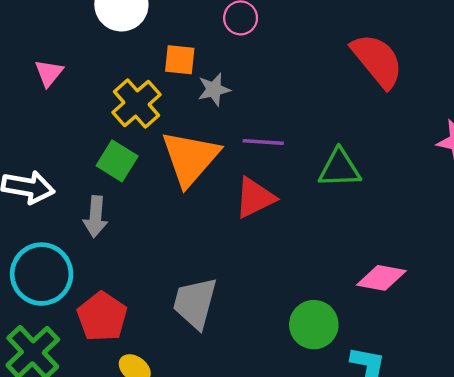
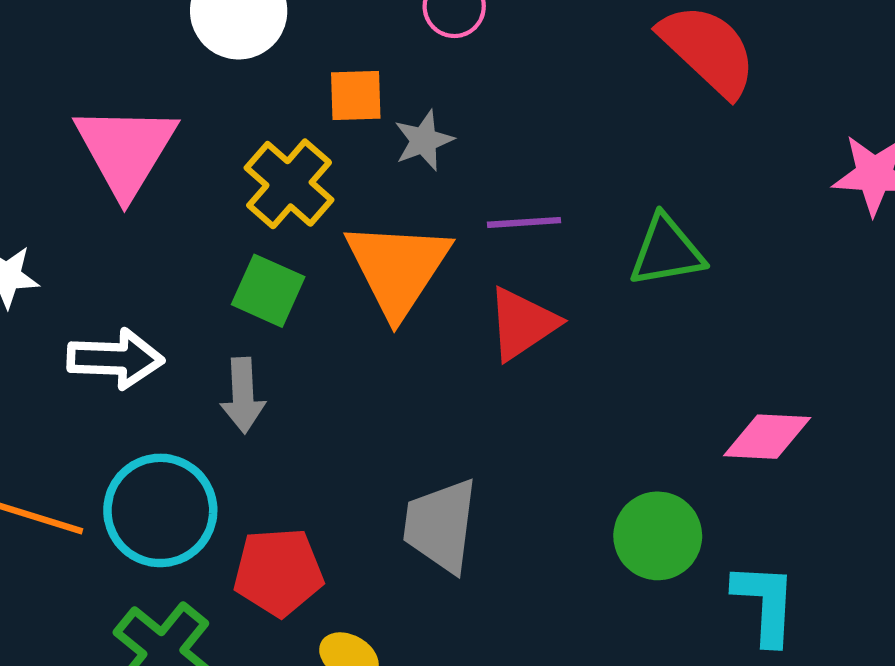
pink triangle: (49, 73) -> (126, 150), size x2.0
red pentagon: (102, 317) -> (278, 572), turned -30

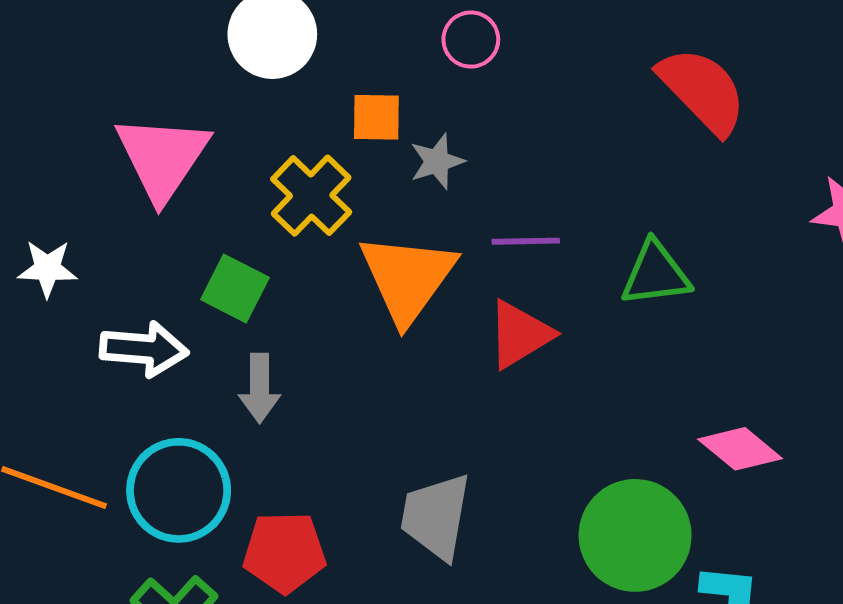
green square: (268, 291) -> (235, 288), moved
pink diamond: (767, 437) -> (740, 449), turned 34
green circle: (658, 536) -> (635, 535), size x1.4

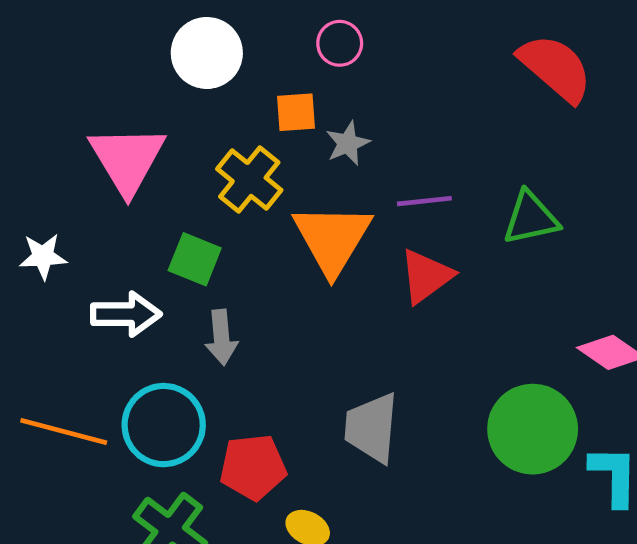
pink circle: (471, 40) -> (340, 43), moved

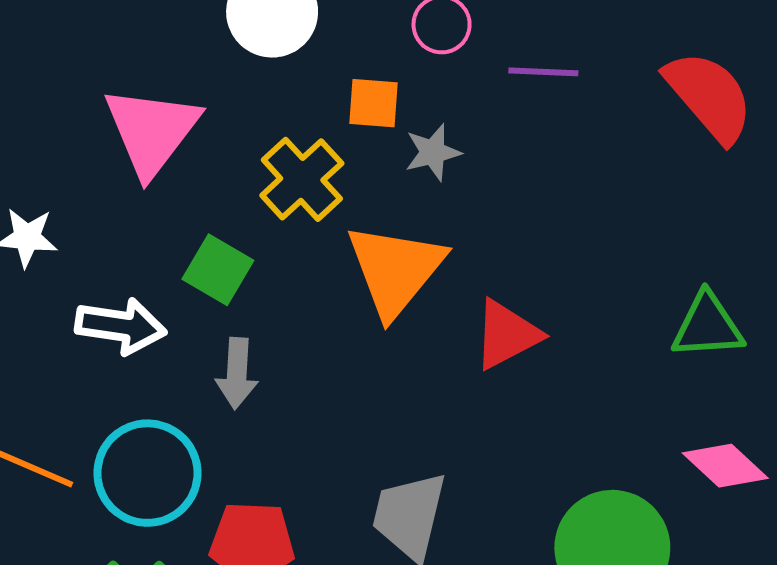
purple line: (424, 201) -> (543, 72), moved
green triangle: (531, 218) -> (708, 326), moved

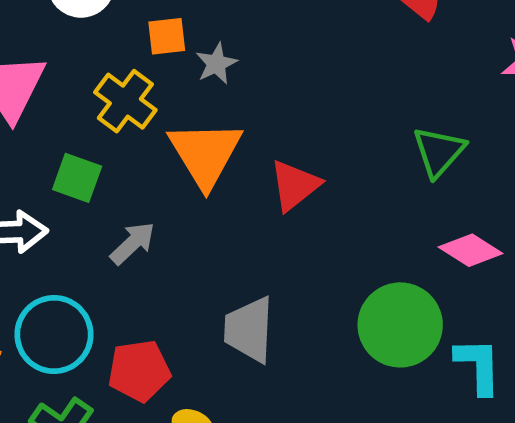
green triangle: (708, 326) -> (439, 152), turned -34
gray arrow: (237, 373) -> (133, 243), moved, turned -126

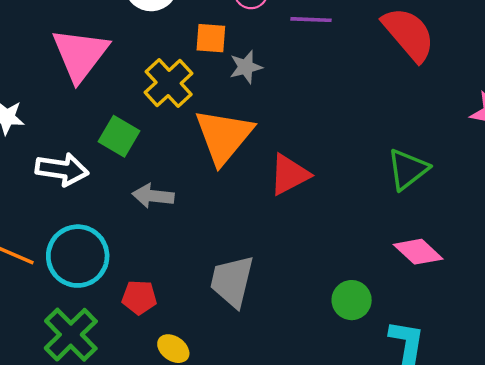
gray arrow: (133, 243) -> (153, 196), turned -141
green circle: (400, 325) -> (352, 300), size x0.6
red pentagon: (139, 371) -> (139, 297), size x0.7

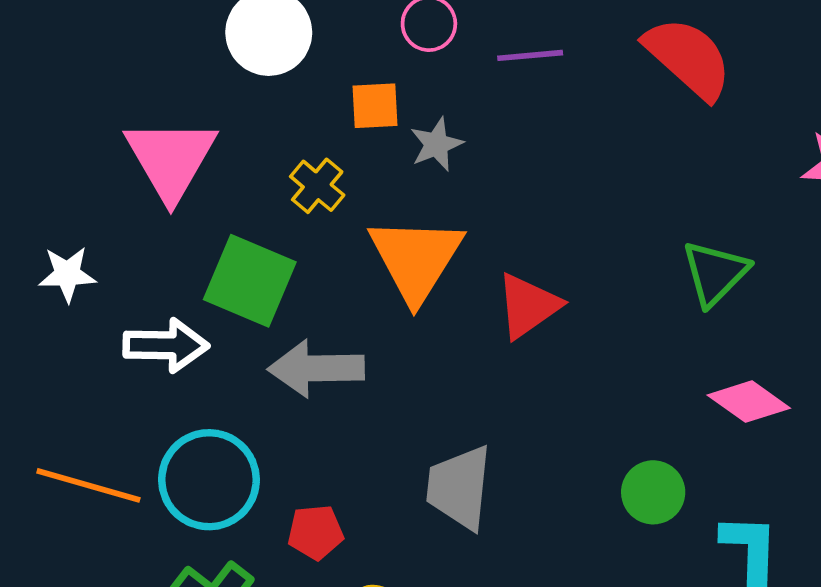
yellow cross: (169, 83) -> (317, 186), size x0.7
green square: (119, 136) -> (250, 281), size x1.4
gray arrow: (153, 196) -> (316, 368), size x1.4

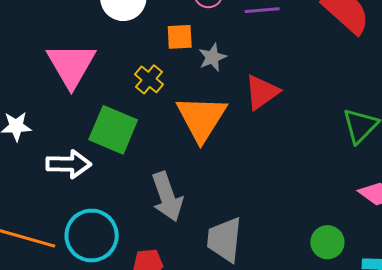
red triangle: (528, 306) -> (262, 92), moved
gray arrow: (316, 368) -> (167, 197), moved, turned -108

